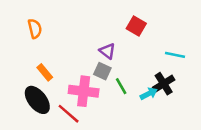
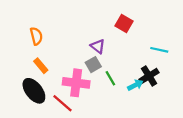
orange semicircle: (35, 29) -> (36, 36), moved
gray square: (102, 71) -> (93, 65), turned 35

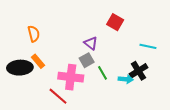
cyan arrow: (135, 85) -> (126, 79), turned 32
black ellipse: (34, 91) -> (20, 68), moved, turned -55

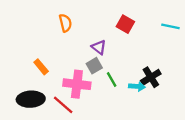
orange semicircle: (34, 34) -> (65, 23), moved
cyan line: (148, 46) -> (170, 26), moved
black ellipse: (20, 68) -> (31, 99), moved

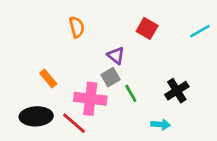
cyan line: (170, 26) -> (200, 31), turned -42
cyan arrow: (137, 86) -> (161, 124), moved

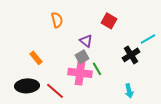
cyan line: (200, 31) -> (148, 39), moved
black cross: (177, 91) -> (131, 55), moved
pink cross: (90, 99) -> (80, 73), moved
cyan arrow: (161, 124) -> (129, 91), moved, turned 72

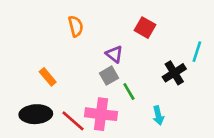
cyan line: (148, 39) -> (197, 52), turned -42
pink cross: (80, 73) -> (101, 114), moved
cyan arrow: (129, 91) -> (158, 115), moved

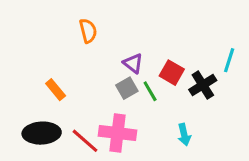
red square: (145, 28) -> (172, 73), moved
green line: (129, 92) -> (150, 91), moved

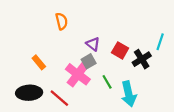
green line: (150, 91) -> (107, 82), moved
pink cross: (118, 133) -> (78, 74), moved, turned 30
cyan arrow: (184, 135) -> (129, 94), size x1.6

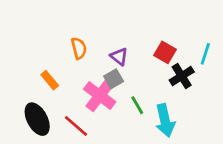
orange semicircle: (62, 21) -> (79, 48), moved
red square: (120, 50) -> (165, 52), moved
black ellipse: (29, 93) -> (37, 119), turned 65

